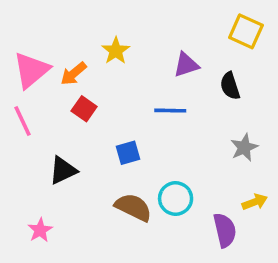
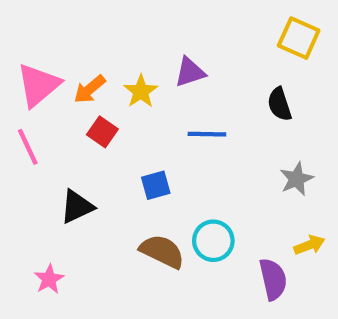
yellow star: (116, 51) -> (141, 91), moved
purple triangle: (186, 65) -> (190, 72), moved

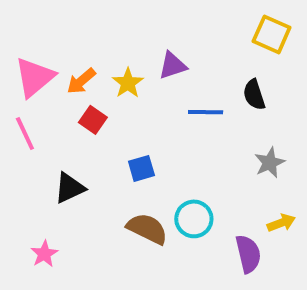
blue line: (207, 134) -> (206, 112), moved

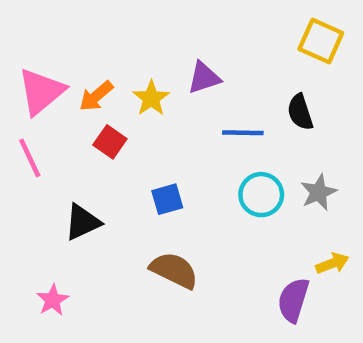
cyan circle: (194, 219) -> (261, 195), moved
purple semicircle: (248, 254) -> (293, 300), turned -150

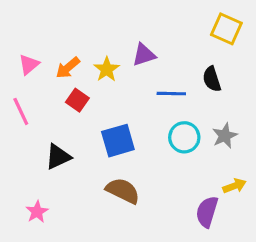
pink triangle: (41, 91) -> (29, 64), size x0.6
blue square: (167, 199) -> (118, 141), size x1.5

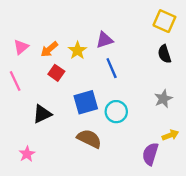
black semicircle: (212, 79) -> (164, 54), moved
blue line: (171, 94) -> (112, 68), moved, turned 66
cyan circle: (184, 137) -> (116, 112), moved

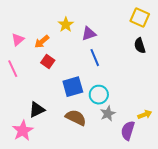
yellow star: (77, 50) -> (66, 25), moved
gray star: (163, 99) -> (108, 114), moved
black triangle: (42, 114) -> (37, 110), moved
pink star: (27, 154) -> (23, 131), size x1.5

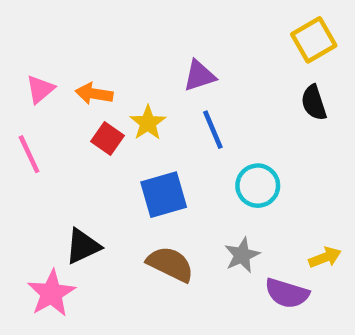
yellow square: (140, 18) -> (314, 40), turned 36
yellow star: (66, 25) -> (148, 123), moved
orange arrow: (42, 42) -> (94, 94), turned 49
cyan circle: (99, 95) -> (258, 186), moved
purple semicircle: (128, 131) -> (287, 293), turned -90

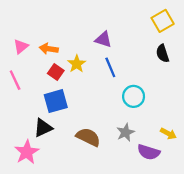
purple triangle: (199, 76) -> (103, 39), turned 36
blue square: (164, 195) -> (56, 101), moved
yellow arrow: (325, 257) -> (168, 134), turned 49

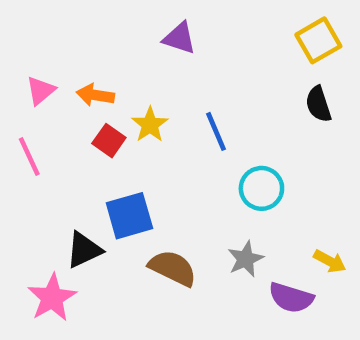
purple triangle: (103, 39) -> (179, 38), moved
blue square: (56, 101) -> (129, 216), moved

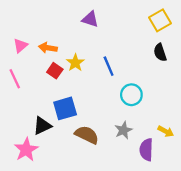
purple semicircle: (291, 298) -> (146, 150), turned 75

